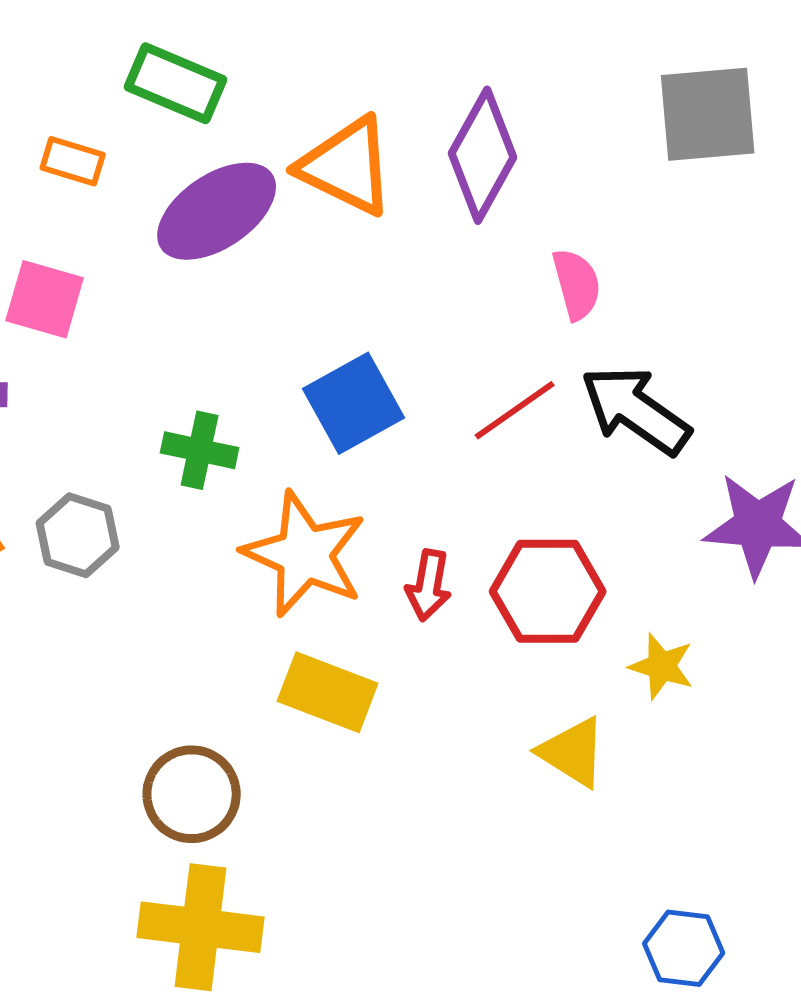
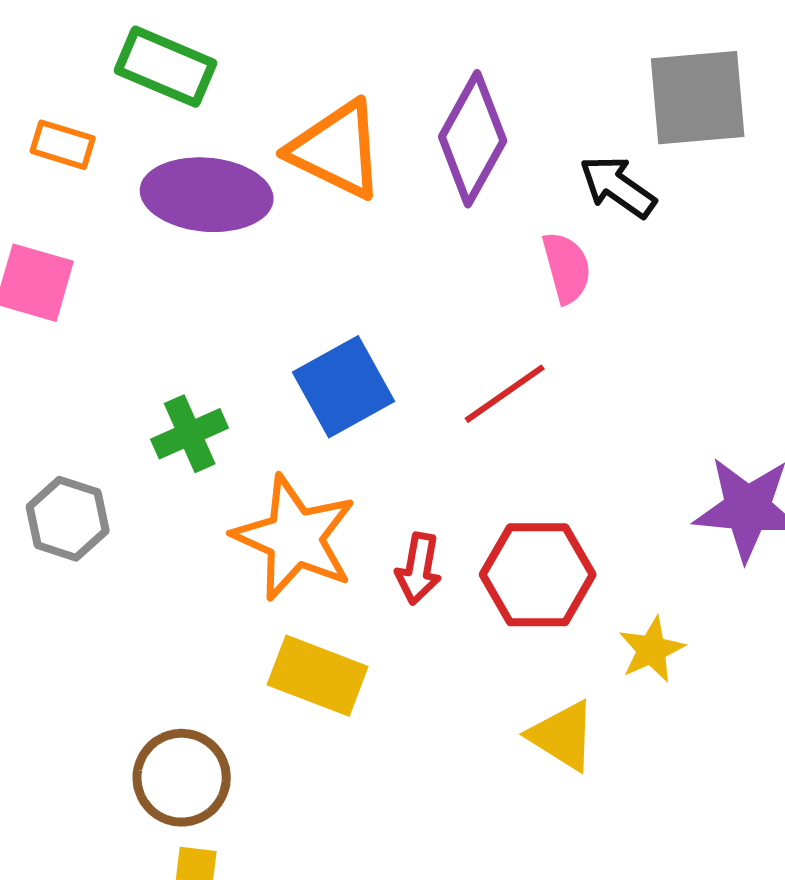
purple ellipse: (217, 211) -> (207, 195), turned 39
black arrow: (636, 410) -> (618, 187), moved, size x0.7
green cross: (200, 450) -> (190, 434), turned -36
yellow star: (662, 666) -> (652, 650), turned 30

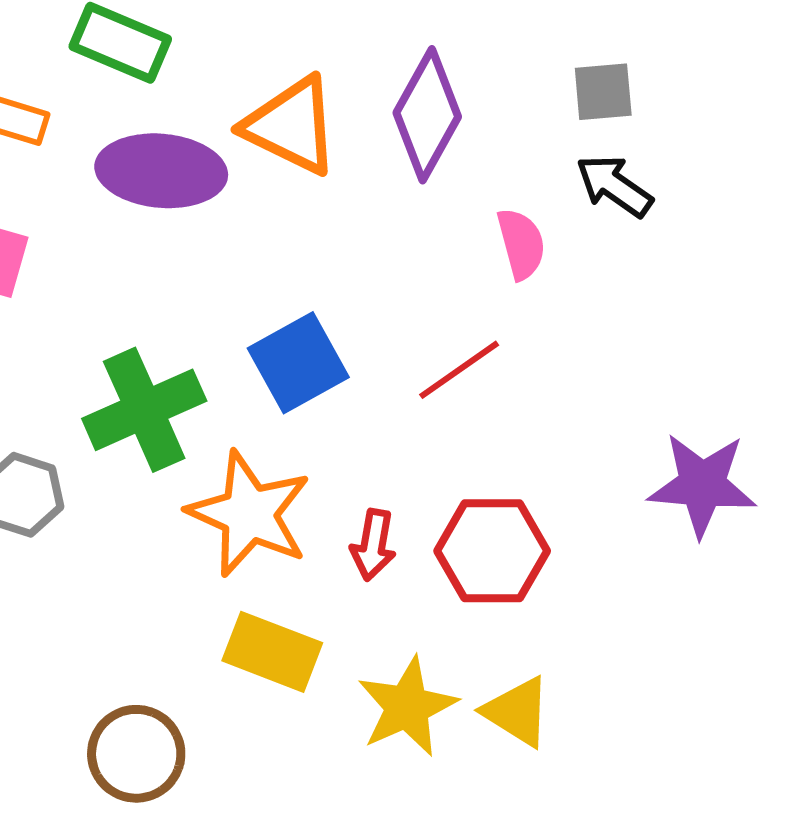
gray square: (698, 98) -> (603, 92), moved, size x0.6
black arrow: (618, 187) -> (614, 186), moved
green cross: (190, 434) -> (144, 410), size x1.6
yellow star: (652, 650) -> (407, 707), moved, size x1.5

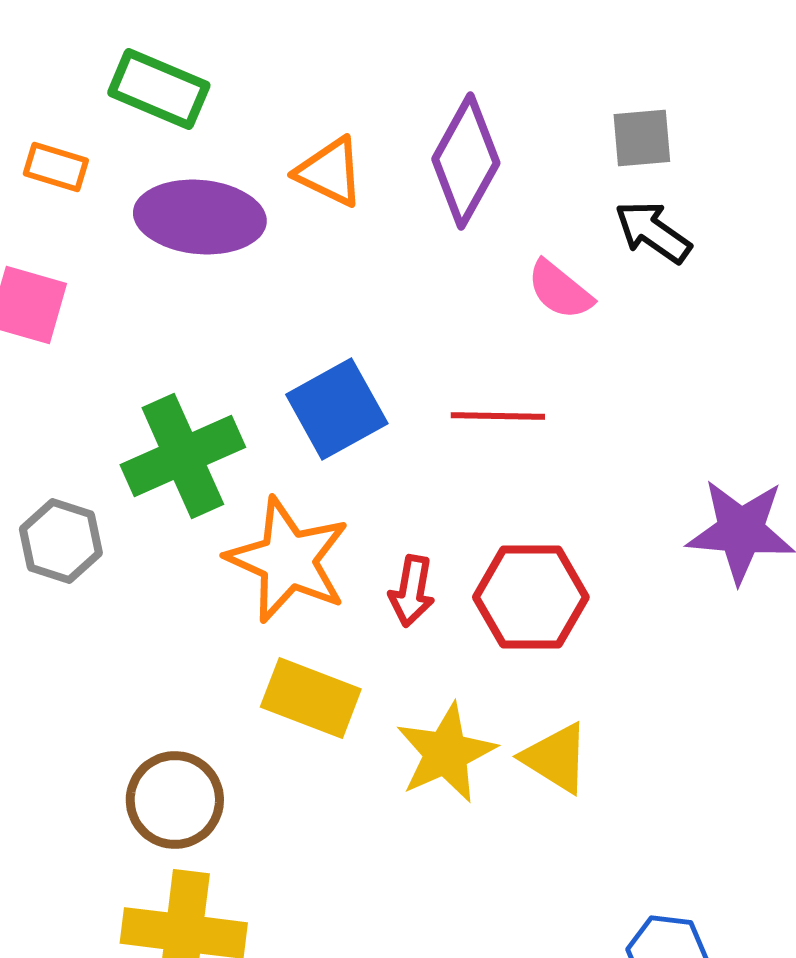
orange triangle: (291, 126) -> (330, 172), size x0.7
pink semicircle: (521, 244) -> (560, 290), turned 144
red line: (459, 370) -> (498, 416), turned 36

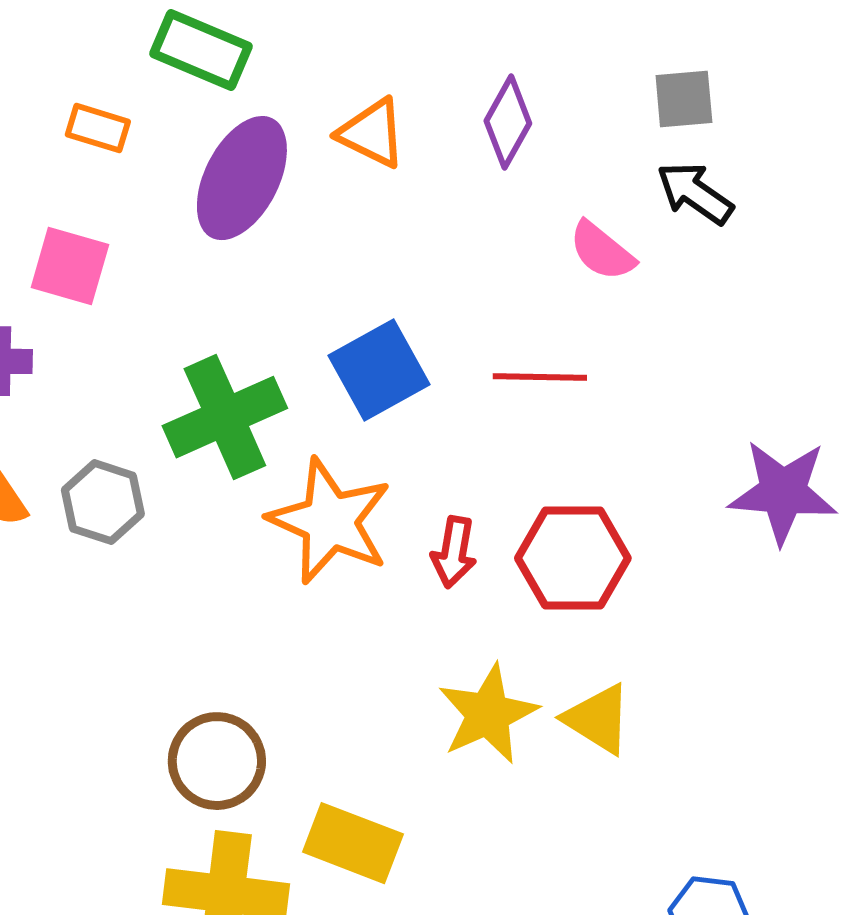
purple diamond: (466, 161) -> (508, 122), size x0.7
purple ellipse: (200, 217) -> (242, 178), turned -68
yellow rectangle: (311, 698) -> (353, 843), moved

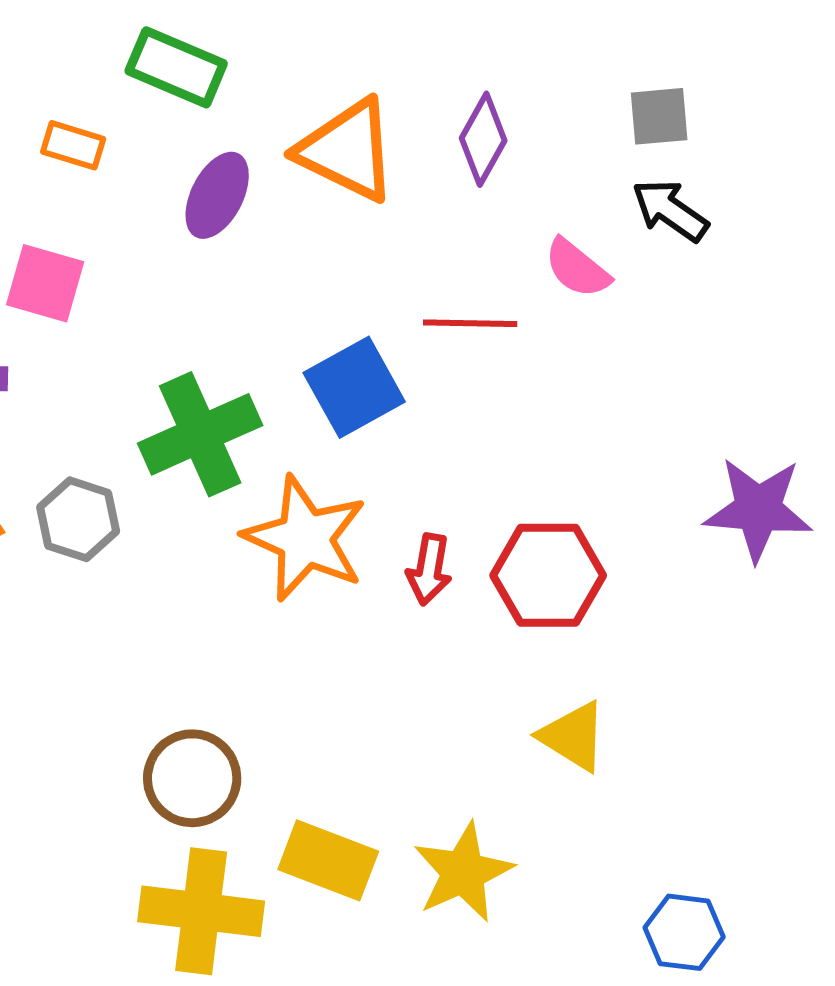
orange triangle: (372, 133) -> (347, 150), size x1.5
purple ellipse: (242, 178) -> (217, 195), size x0.7
red line: (540, 377) -> (470, 323), moved
yellow star: (488, 714) -> (463, 872), moved

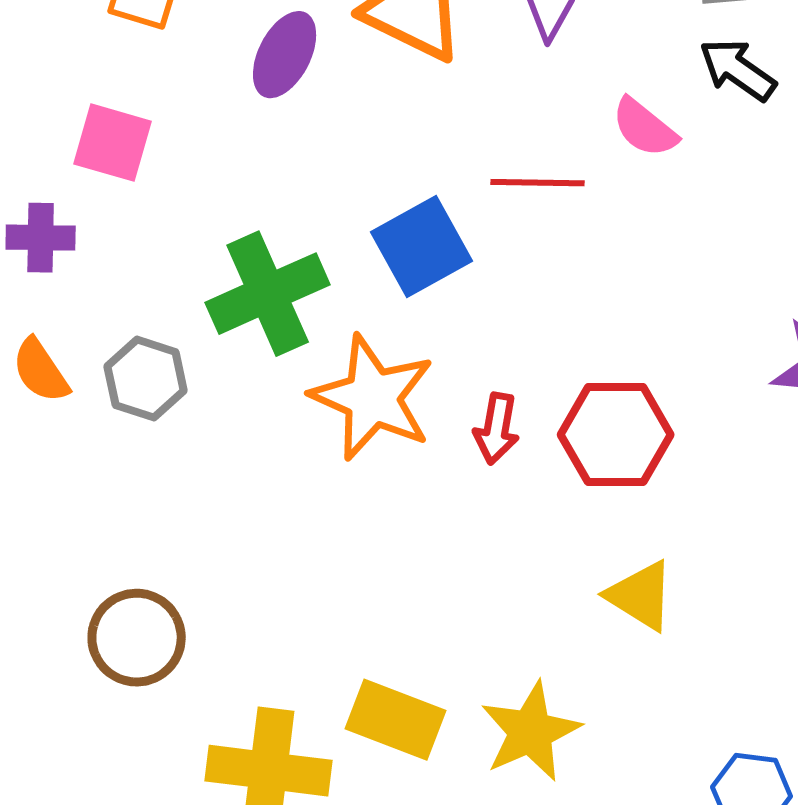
brown circle: (192, 778) -> (137, 638), moved

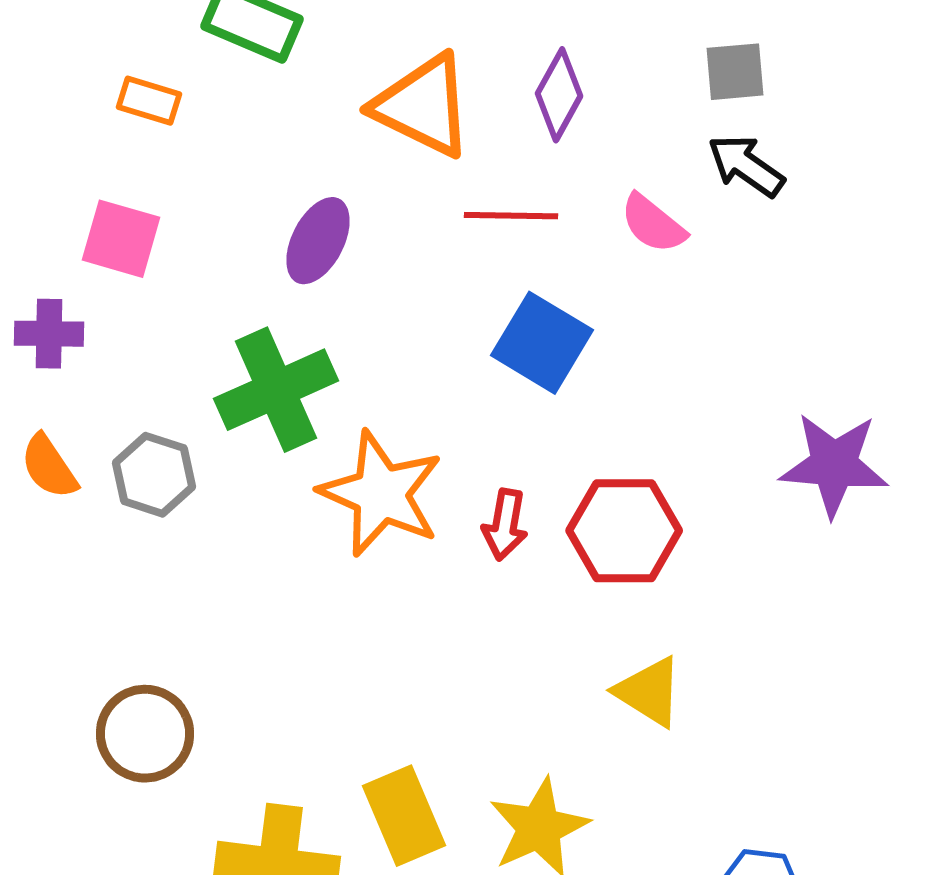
purple ellipse: (285, 55) -> (318, 241), moved
red line: (538, 183) -> (511, 216), moved
blue square: (422, 247) -> (542, 343), moved, turned -30
yellow rectangle: (396, 720) -> (404, 816), turned 46

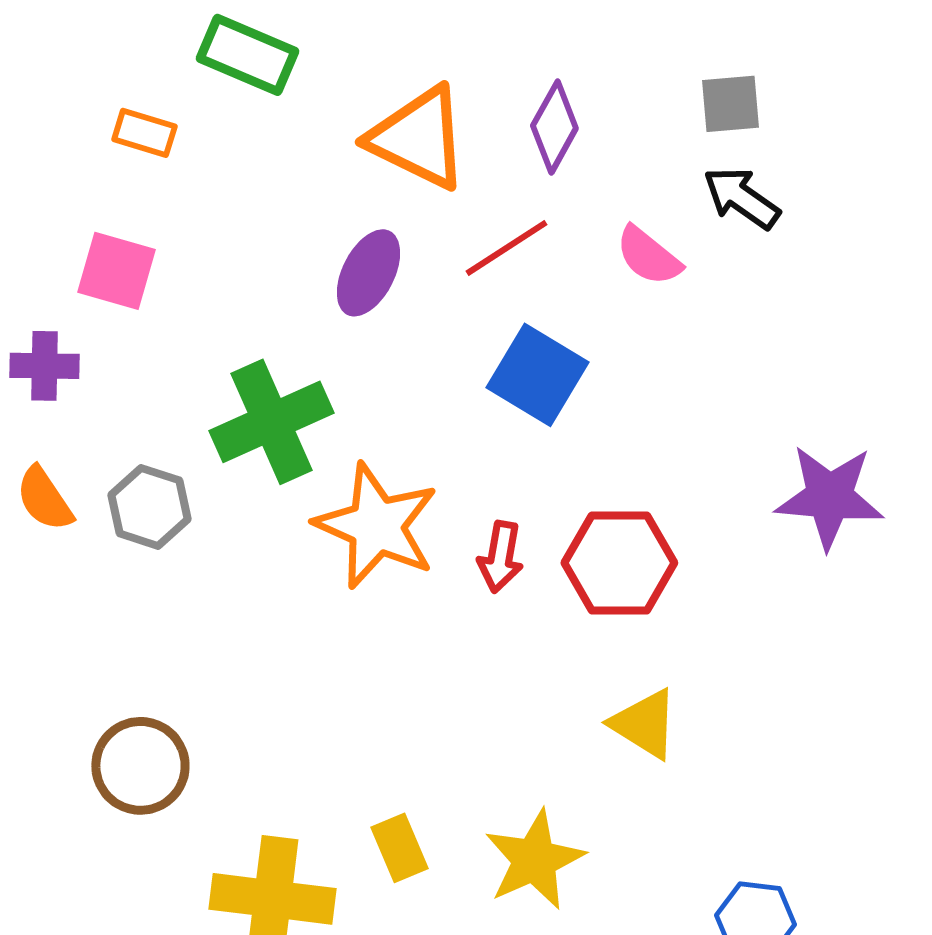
red line: (511, 216) -> (506, 248), turned -34
purple ellipse: (318, 241) -> (368, 273), moved
yellow rectangle: (404, 816) -> (399, 848), size x0.7

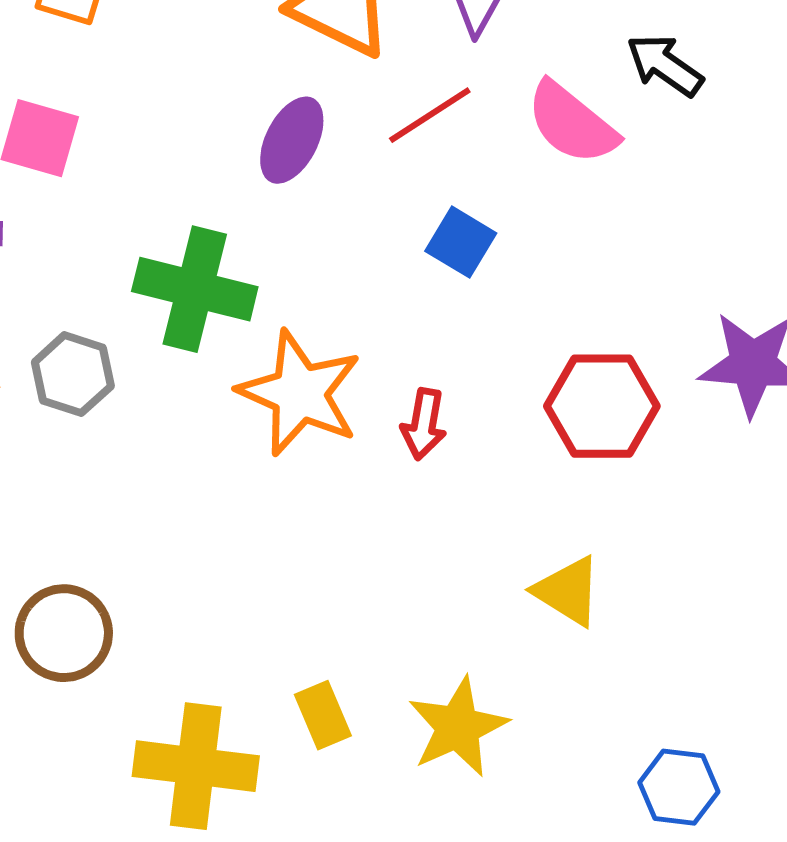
pink semicircle: (648, 256) -> (572, 123), size x1.4
blue square: (537, 375) -> (461, 242), size x0.7
green cross: (271, 422) -> (195, 289), turned 38
red hexagon: (619, 563) -> (602, 406), moved

